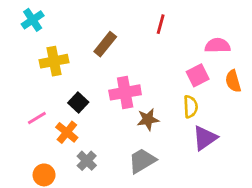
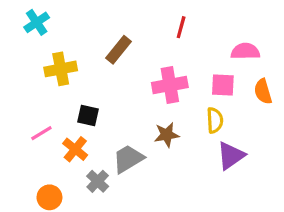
pink square: (198, 75) -> (223, 85), turned 30
pink cross: (125, 92) -> (170, 85), moved
black square: (78, 102) -> (88, 115), turned -30
gray trapezoid: (142, 161) -> (128, 159), moved

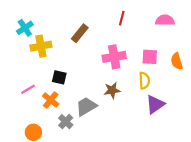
cyan cross: (37, 22) -> (25, 28), moved
pink semicircle: (245, 51) -> (165, 20), moved

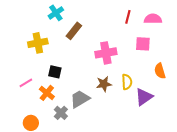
red line: (122, 18) -> (128, 17), moved
cyan cross: (25, 28) -> (56, 13), moved
pink square: (150, 57) -> (143, 44), moved
orange semicircle: (177, 61) -> (160, 71), moved
yellow semicircle: (144, 81) -> (127, 82), moved

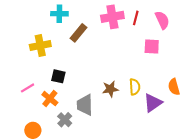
cyan cross: (56, 13) -> (59, 14), turned 35
pink semicircle: (153, 19) -> (162, 20), turned 66
pink cross: (106, 53) -> (112, 17), moved
orange semicircle: (160, 71) -> (174, 87), moved
gray trapezoid: (80, 99) -> (85, 105), turned -60

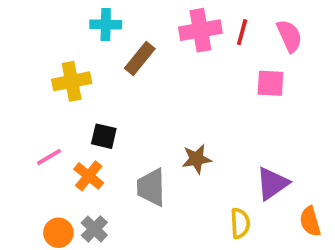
yellow semicircle: (135, 87) -> (240, 223), moved
orange semicircle: (174, 87) -> (310, 221), moved
gray cross: (65, 120) -> (94, 229), moved

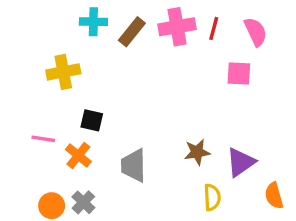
brown rectangle: (140, 59) -> (132, 32), moved
pink line: (49, 157) -> (43, 139), turned 40
brown star: (197, 159) -> (197, 152), moved

